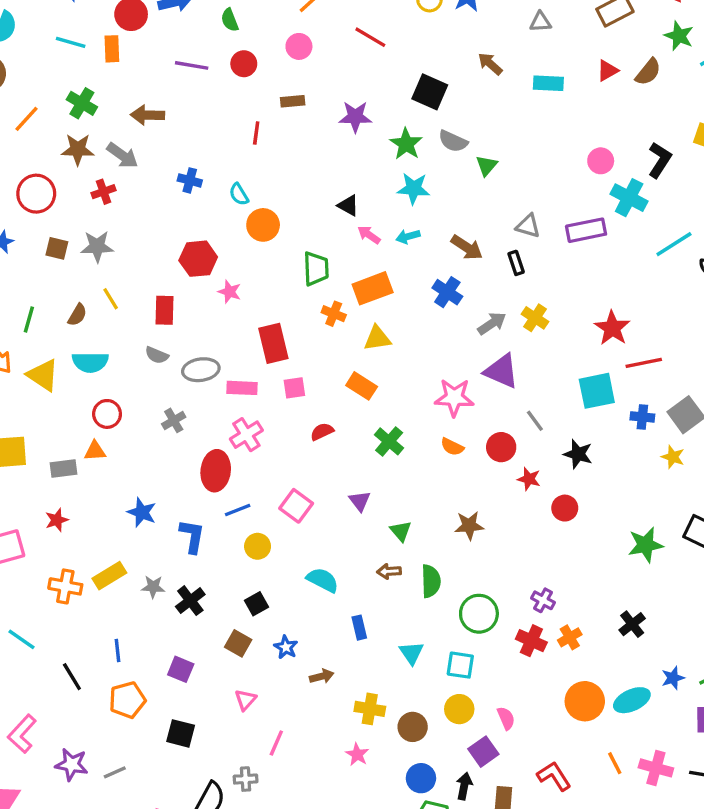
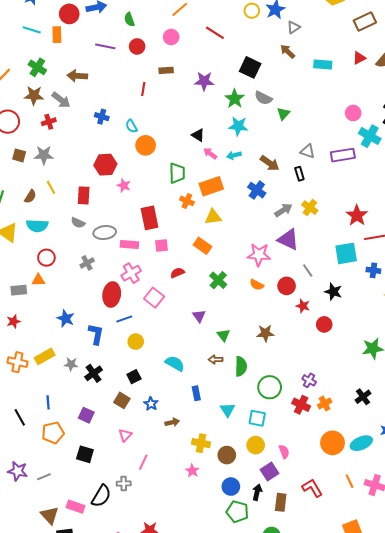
gray triangle: (540, 22) -> (294, 27), moved, turned -32
pink square: (296, 506) -> (154, 298), moved

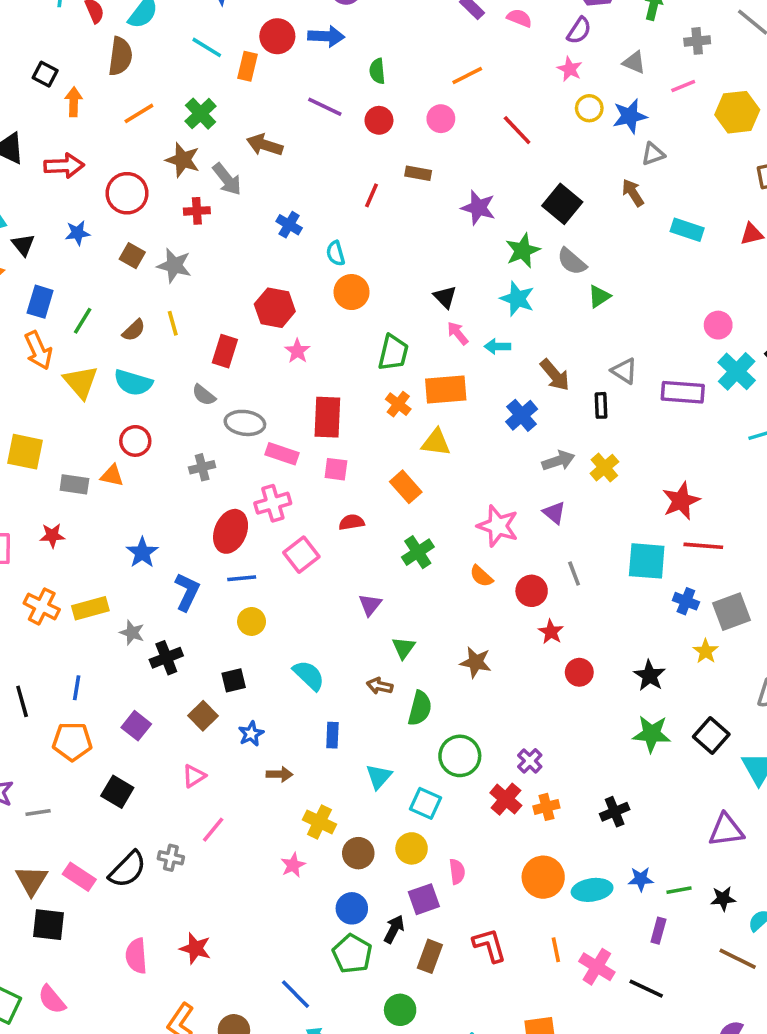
purple triangle: (288, 239) -> (554, 513), size x0.6
black star: (333, 292) -> (649, 676), moved

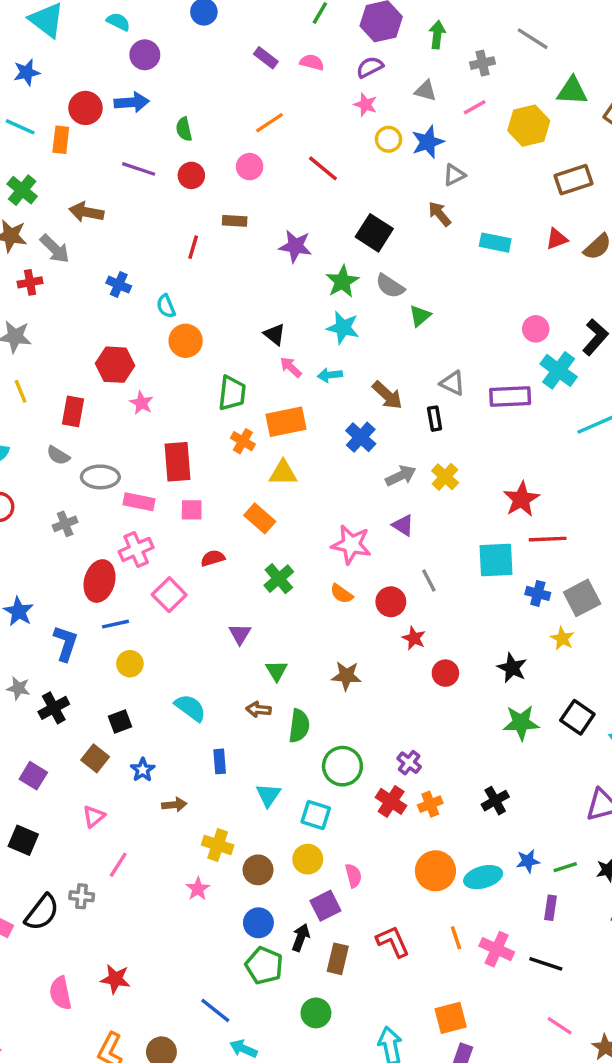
purple semicircle: (579, 31) -> (370, 67), turned -144

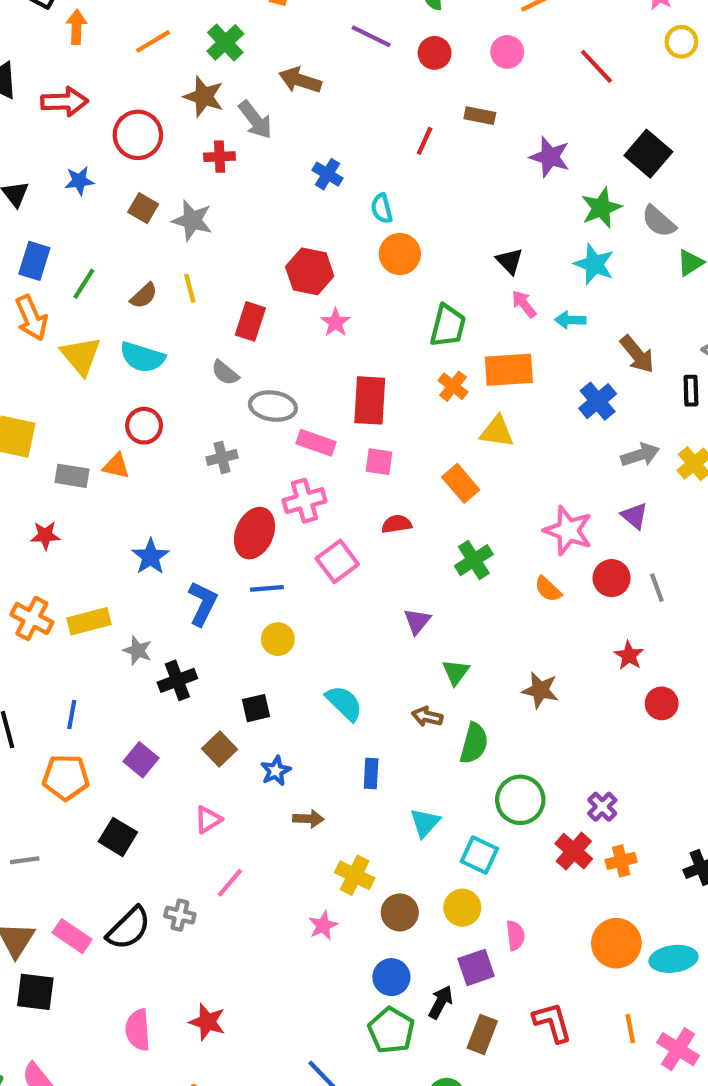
red circle: (391, 602) -> (612, 578), moved

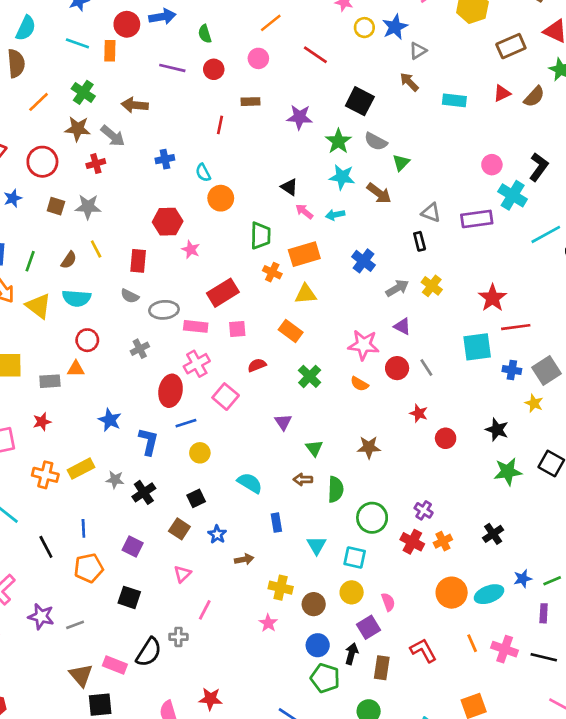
blue cross: (328, 174) -> (165, 159), turned -30
brown arrow: (637, 354) -> (379, 193), moved
red rectangle: (370, 400) -> (223, 293), turned 68

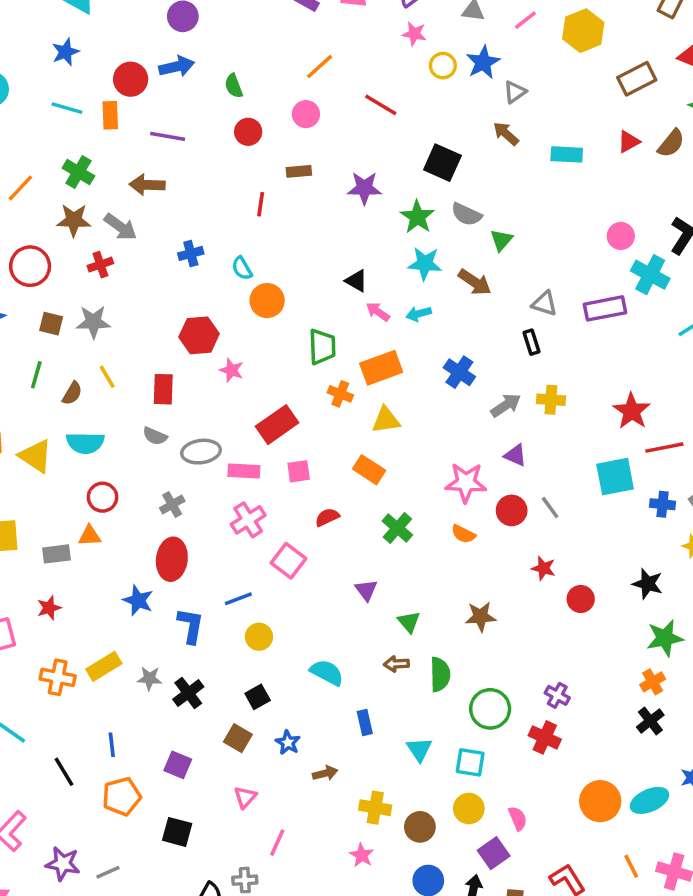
purple line: (172, 68) -> (168, 136), moved
green line: (30, 261) -> (36, 375), moved
yellow cross: (432, 286) -> (551, 400), turned -30
red ellipse: (171, 391) -> (172, 559), moved
orange cross: (443, 541) -> (653, 682), moved

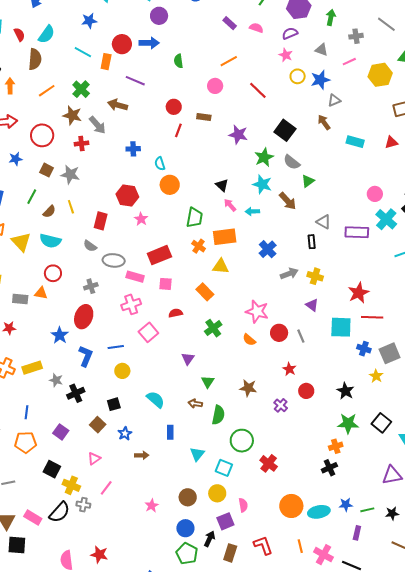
red circle: (248, 132) -> (174, 107), moved
purple triangle: (515, 455) -> (312, 305), moved
purple cross: (557, 695) -> (281, 405), moved
yellow cross: (375, 808) -> (71, 485), moved

